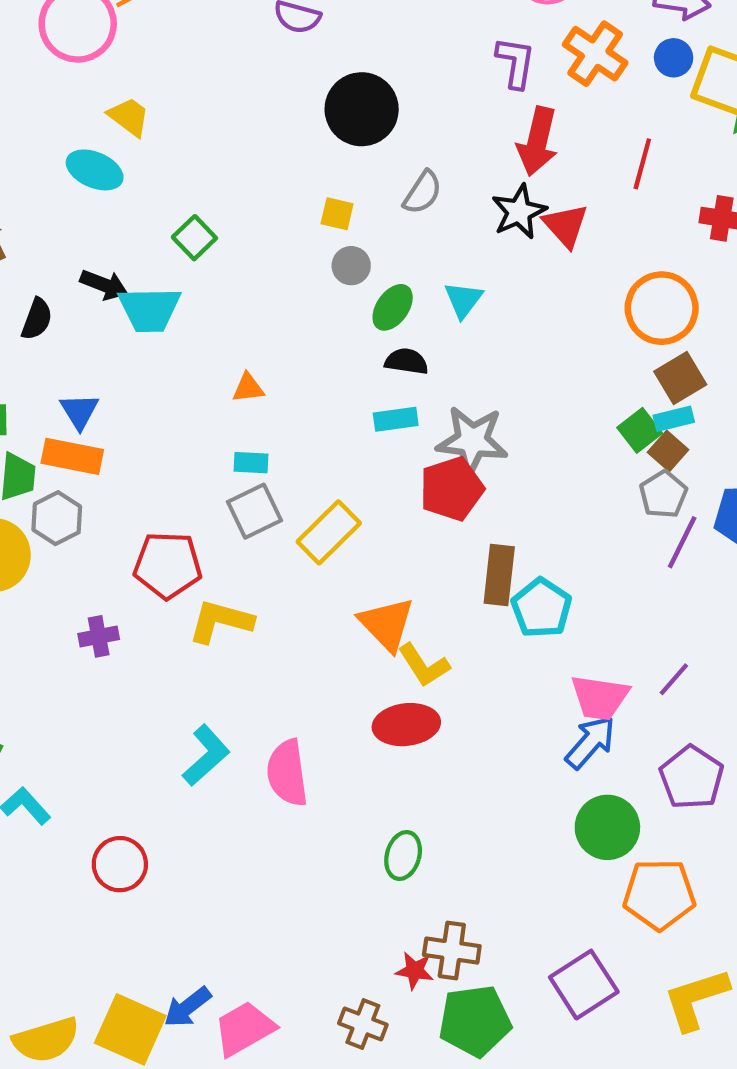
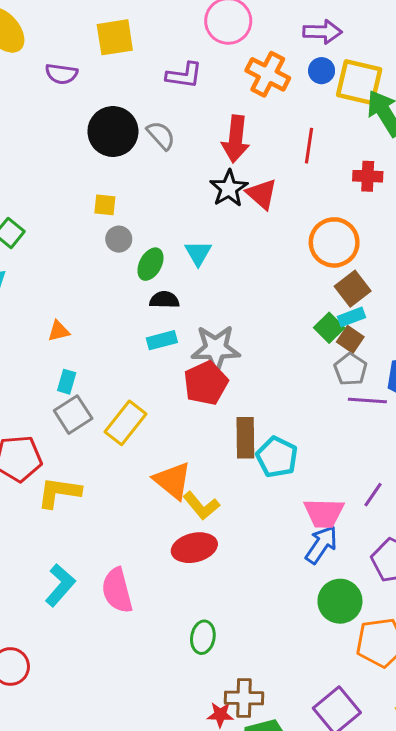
purple L-shape: (515, 62) -> (184, 75), moved, turned 96
gray semicircle: (423, 192) -> (161, 135), moved, turned -68
cyan rectangle: (251, 463) -> (67, 382), turned -70
purple line: (682, 542) -> (367, 400), turned 75

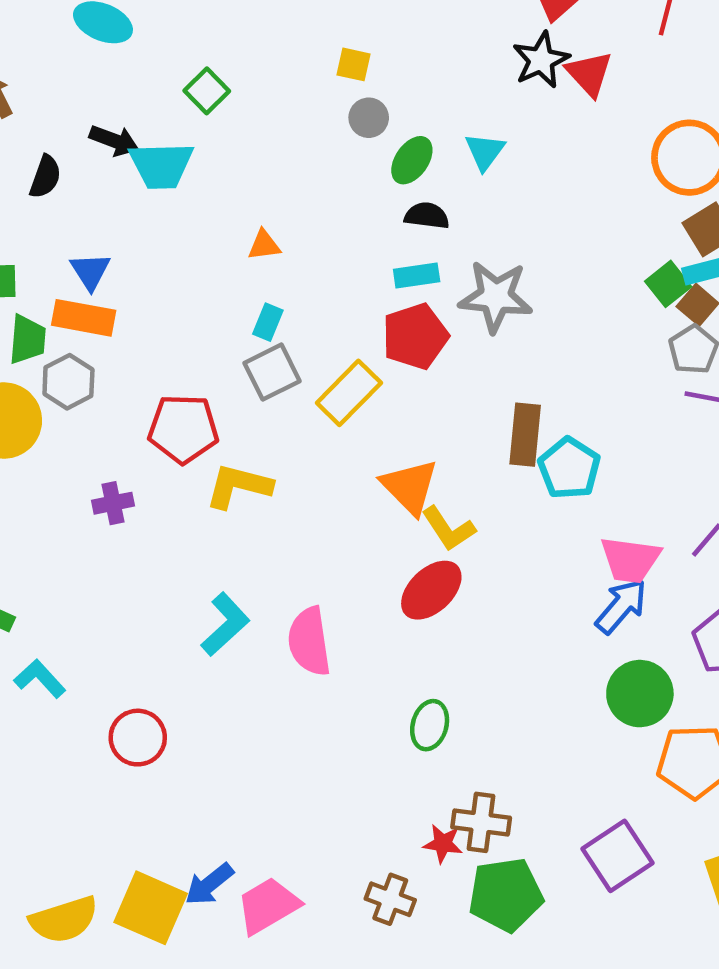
red pentagon: (206, 383) -> (415, 336), moved
red ellipse: (194, 548) -> (431, 590), turned -36

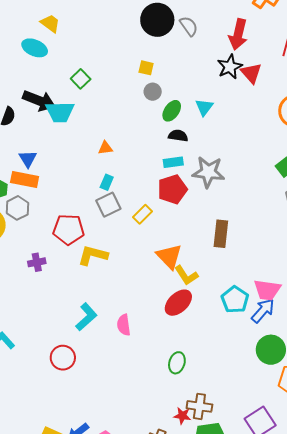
black arrow: (114, 141) -> (39, 101), size x1.5
yellow rectangle: (349, 393) -> (143, 214), size x0.7
cyan pentagon: (569, 468) -> (235, 300), moved
pink semicircle: (309, 641) -> (124, 325), size x0.7
red circle: (138, 738) -> (63, 358), moved

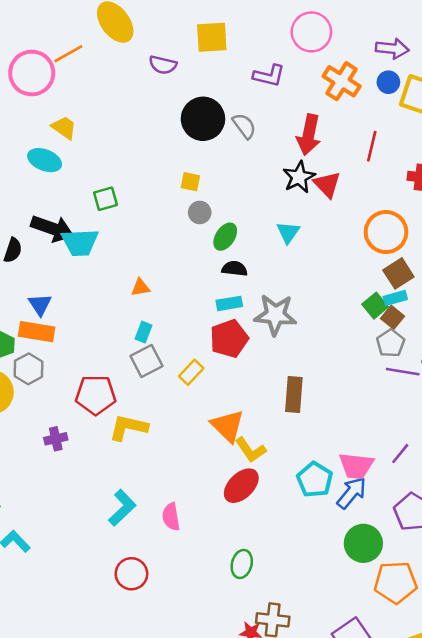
green square: (81, 79) -> (106, 199), turned 30
cyan triangle: (204, 107) -> (288, 232), moved
red circle: (63, 358) -> (131, 574), moved

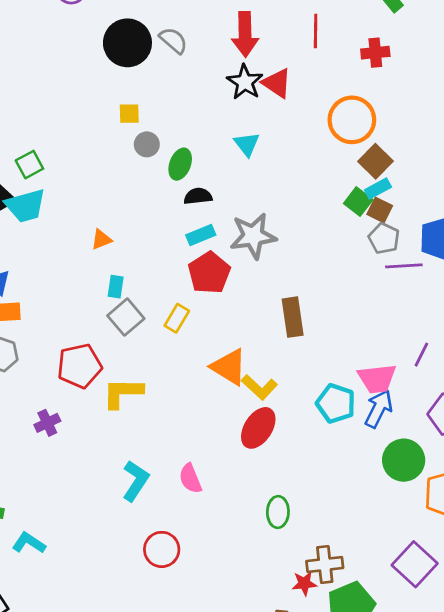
green square: (106, 199) -> (29, 165), moved

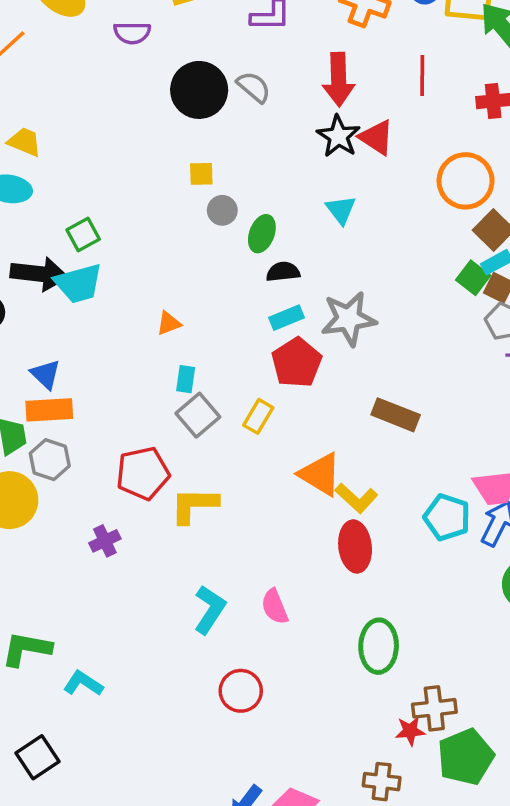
brown rectangle: (293, 317) -> (396, 415), turned -60
red ellipse: (258, 428) -> (355, 546), turned -39
green ellipse: (278, 512) -> (379, 646), size x1.4

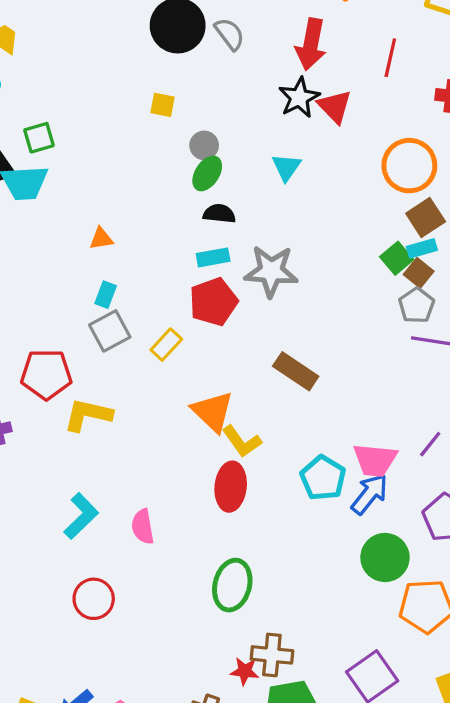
gray circle: (222, 210) -> (204, 145), moved

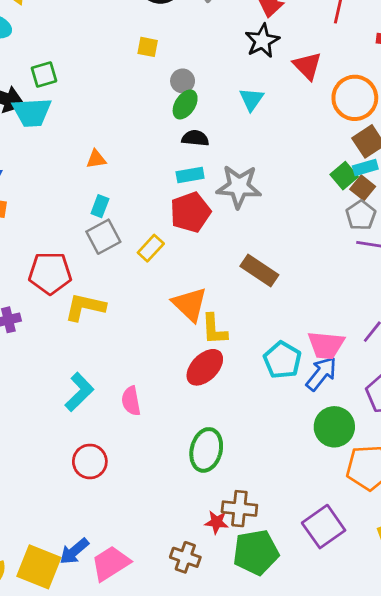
red triangle: (335, 107) -> (307, 66), moved
yellow L-shape: (242, 441) -> (214, 329), turned 32
red ellipse: (231, 487) -> (205, 367), turned 39

